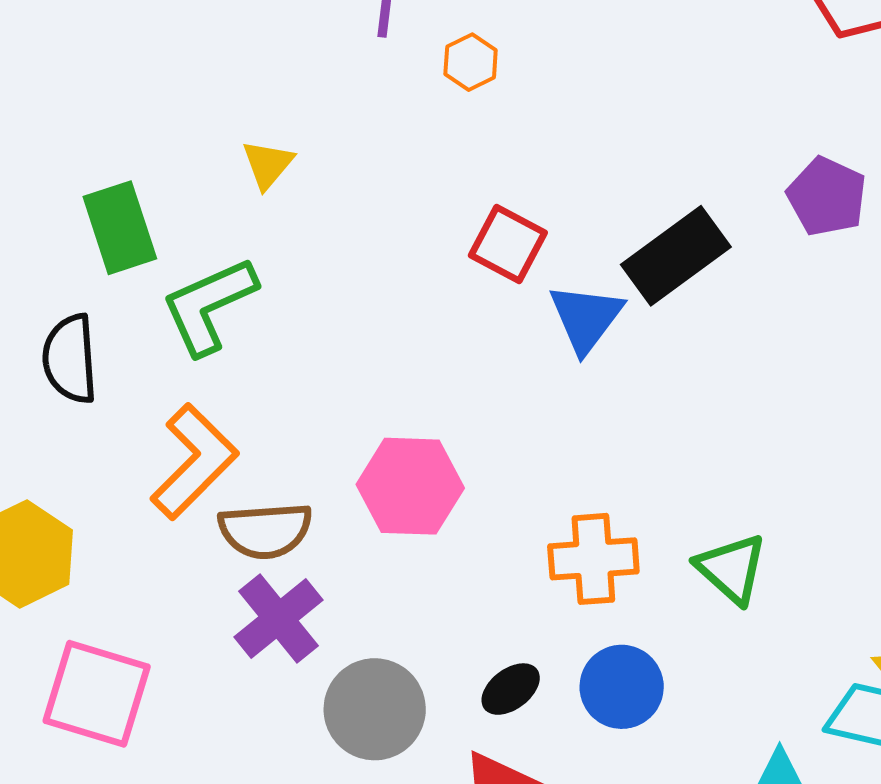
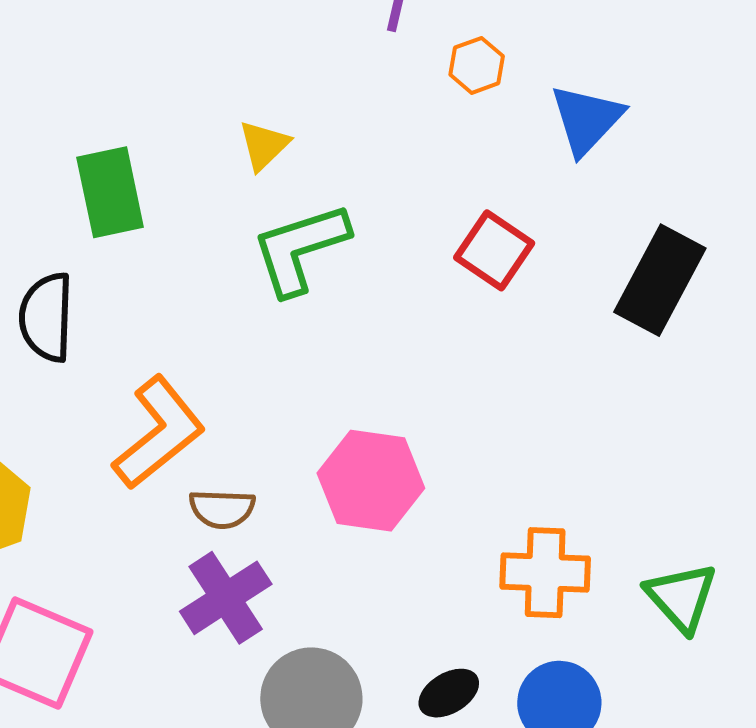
black rectangle: (676, 256) -> (660, 280), turned -32
green L-shape: (209, 306) -> (300, 249), moved
blue triangle: (586, 318) -> (587, 119), moved
brown semicircle: (265, 530) -> (222, 509), size x0.7

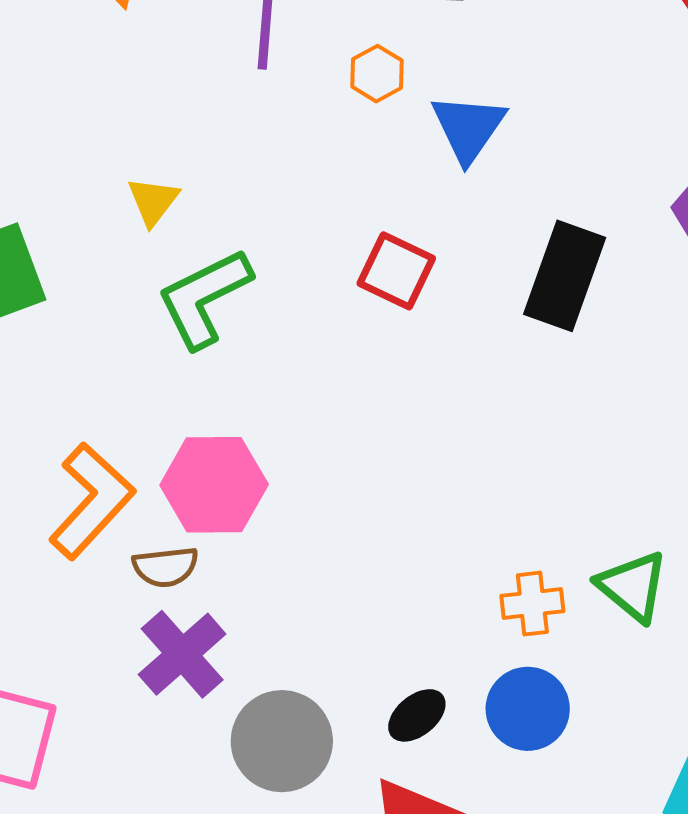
orange hexagon: (477, 65) -> (377, 74), moved
pink hexagon: (371, 481) -> (214, 485), moved
orange cross: (545, 573) -> (532, 604), moved, size x0.7

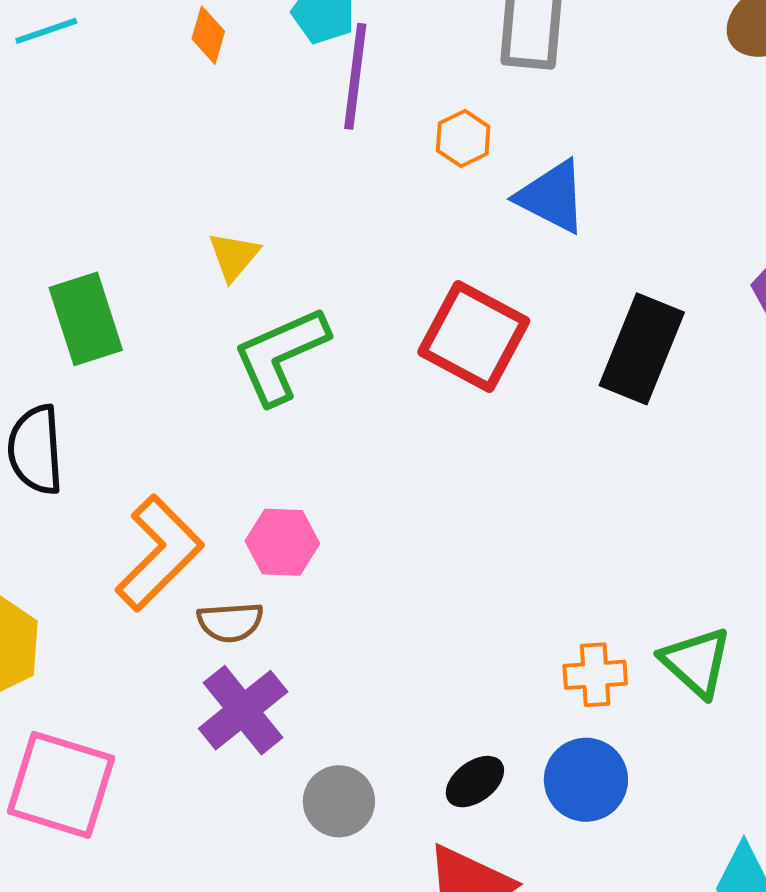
blue triangle: (468, 128) -> (552, 197), turned -40
red square: (396, 271) -> (474, 337), size x1.4
pink hexagon: (214, 485) -> (282, 542), size x0.7
gray circle: (282, 741) -> (339, 801), size x0.7

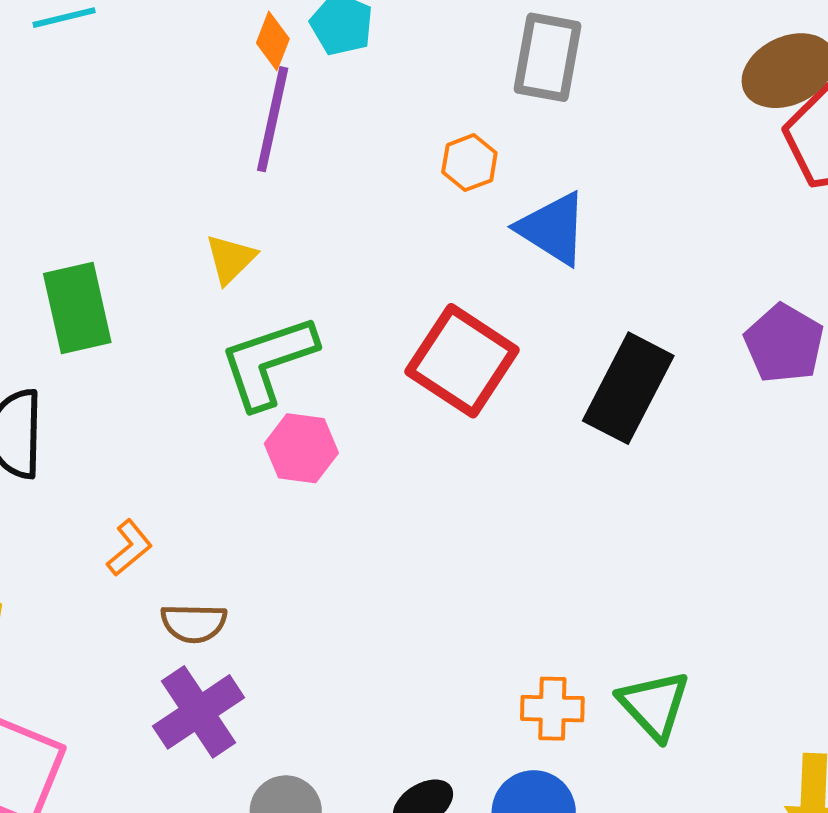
orange diamond: (208, 35) -> (273, 41), moved
purple line: (355, 76) -> (273, 119), moved
pink hexagon: (282, 542) -> (301, 448), moved
orange L-shape: (159, 553) -> (129, 548), size x0.5

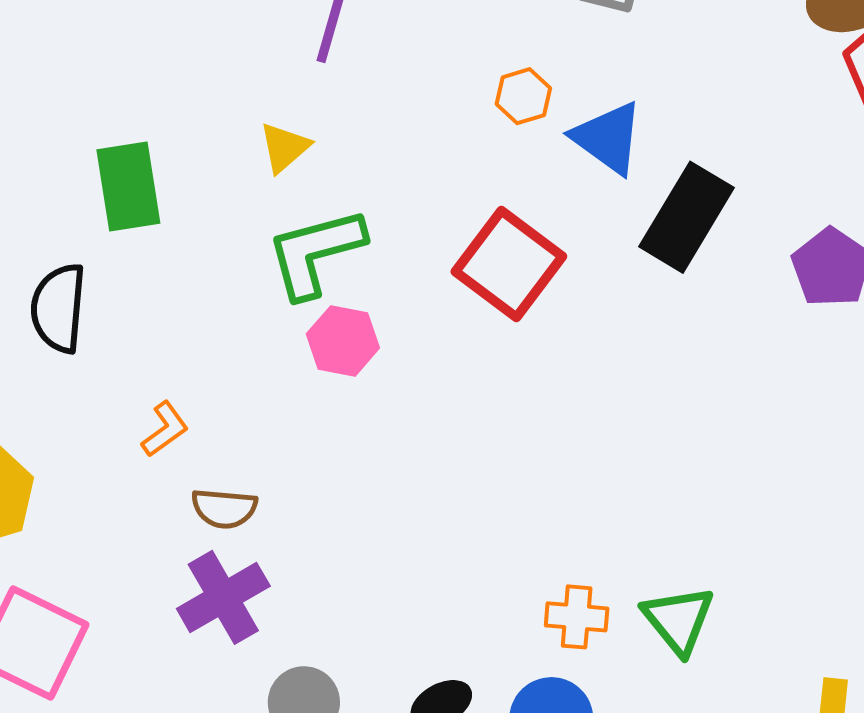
orange hexagon: (469, 163) -> (523, 96), moved
black rectangle: (628, 388) -> (686, 217), moved

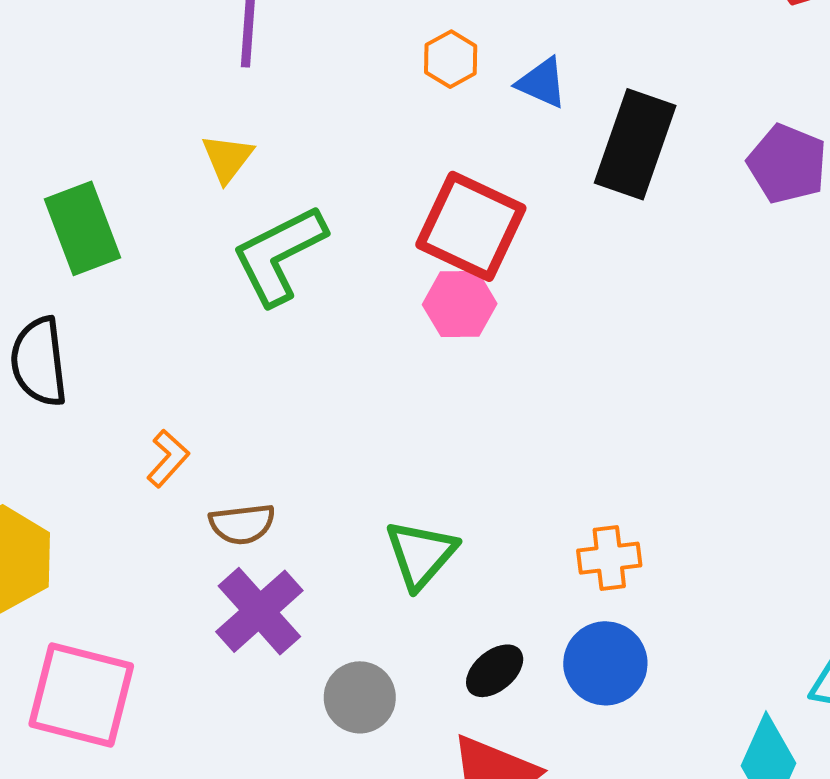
blue triangle: (608, 138) -> (542, 83), size x0.7
pink hexagon: (343, 341) -> (460, 304), moved
green triangle: (678, 620) -> (421, 554), moved, turned 32

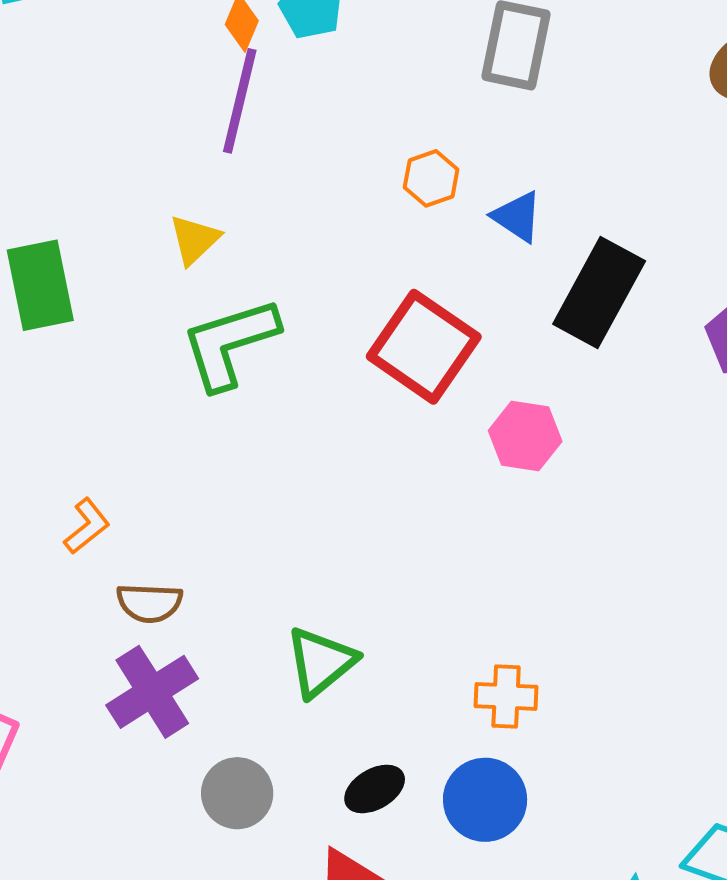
pink hexagon: (460, 304) -> (525, 436), moved

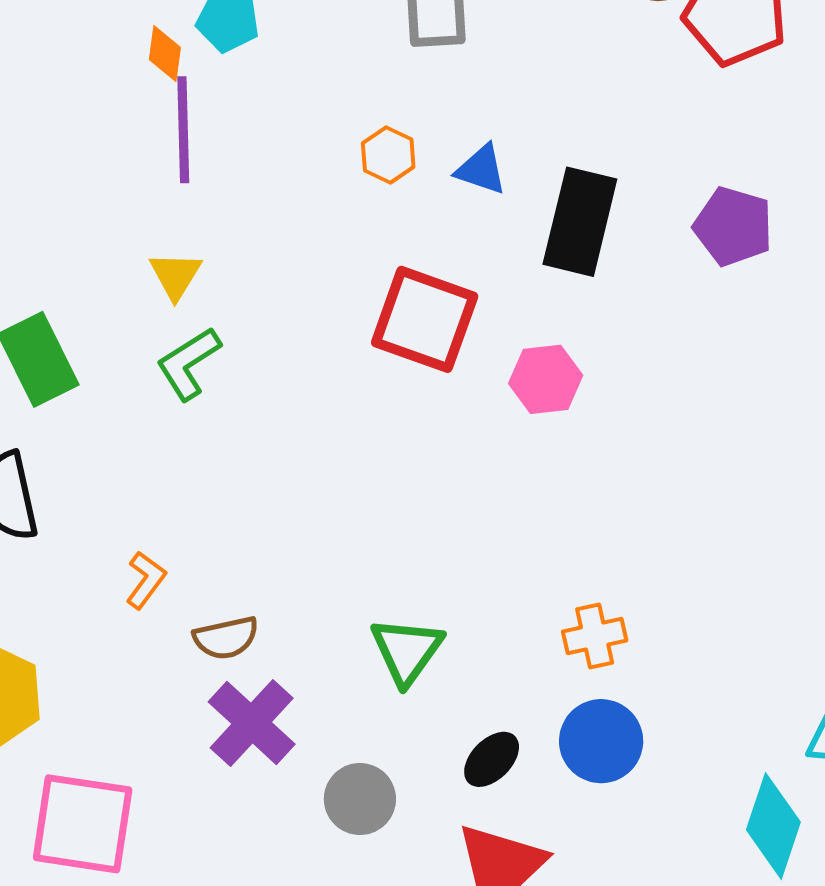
green L-shape: (230, 343) -> (188, 363), moved, size x0.7

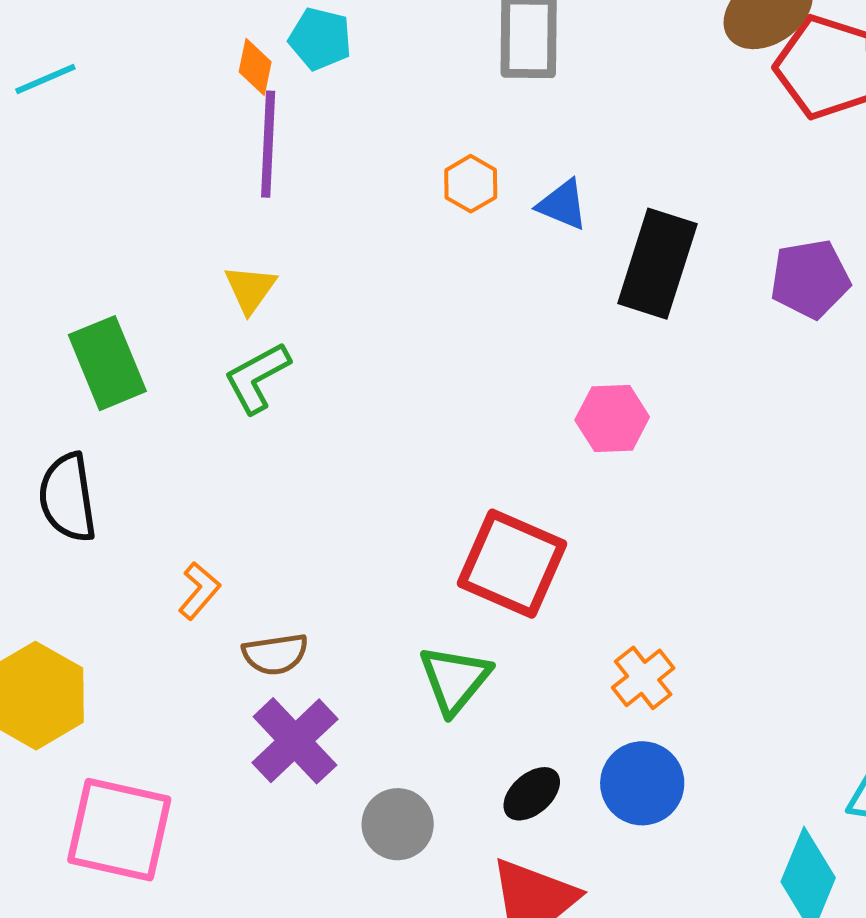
purple pentagon: (733, 226) -> (810, 279), turned -30
red square: (425, 319) -> (512, 564), moved
orange cross: (595, 636) -> (643, 678), turned -30

